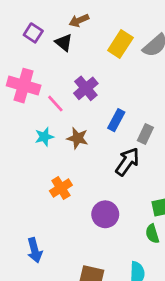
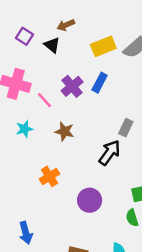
yellow rectangle: (120, 44) -> (103, 46), turned 35
blue rectangle: (116, 120) -> (100, 83), moved
cyan star: (44, 137) -> (24, 129), moved

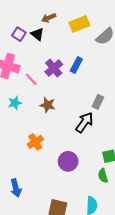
purple square: (24, 36) -> (19, 34), moved
yellow rectangle: (103, 46) -> (79, 24), moved

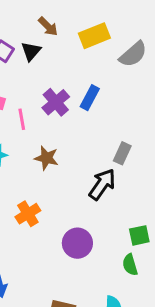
brown arrow: (49, 18) -> (48, 26), turned -112
black triangle: (37, 34) -> (31, 51), turned 32
pink line: (31, 79) -> (22, 119), turned 32

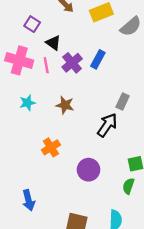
black triangle: (31, 51) -> (53, 43), moved, turned -35
pink line: (22, 119) -> (46, 65), moved
green semicircle: (130, 265) -> (128, 186), turned 35

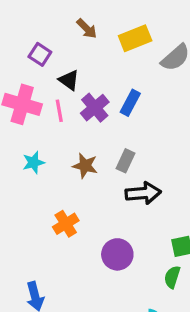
gray rectangle: (123, 102) -> (125, 161), moved
black arrow: (107, 125) -> (143, 193), turned 50

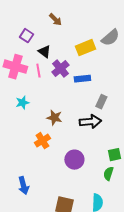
yellow rectangle: (135, 38) -> (85, 48), moved
blue rectangle: (130, 103) -> (82, 79), moved, turned 56
gray rectangle: (125, 161) -> (101, 102), moved
brown star: (85, 166) -> (54, 118), moved

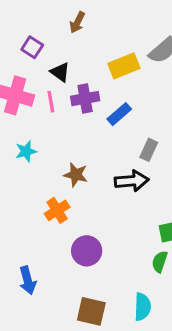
brown arrow: (55, 20) -> (77, 22), turned 72
purple cross: (60, 69) -> (85, 99), turned 30
blue rectangle: (82, 79) -> (119, 114), turned -35
purple circle: (74, 160) -> (87, 251), moved

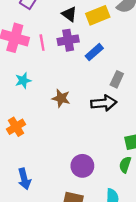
black triangle: (60, 72) -> (69, 14), moved
orange cross: (57, 210) -> (16, 127), moved
purple circle: (87, 251) -> (82, 166), moved

